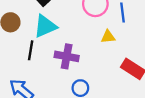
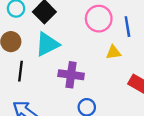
black line: (31, 50) -> (20, 71), moved

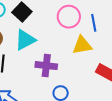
yellow triangle: (113, 52) -> (82, 45), size x1.5

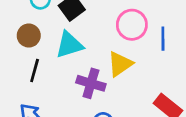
yellow triangle: (82, 45) -> (120, 64), moved, turned -35

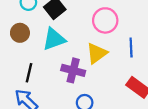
blue line: (163, 39) -> (131, 47), moved
black line: (35, 70) -> (29, 73), moved

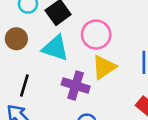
pink circle: (105, 20) -> (96, 35), moved
cyan triangle: (54, 39) -> (55, 48), turned 35

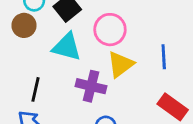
brown circle: (16, 39) -> (24, 25), moved

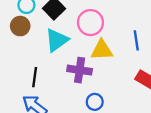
cyan triangle: (67, 47) -> (57, 40), turned -45
yellow triangle: (121, 64) -> (102, 50), turned 40

